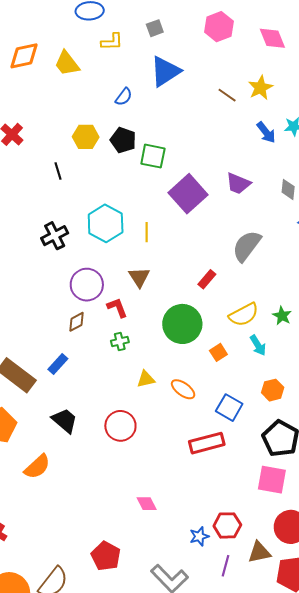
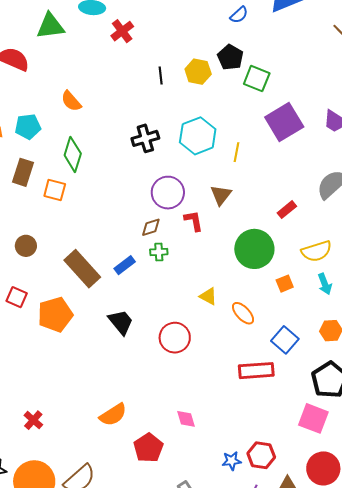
yellow hexagon: (86, 137) -> (198, 72), moved
green cross: (120, 341) -> (159, 252), moved
yellow triangle: (146, 379) -> (208, 296), turned 30
orange semicircle: (37, 467) -> (113, 415), moved
red pentagon: (106, 556) -> (148, 448), moved

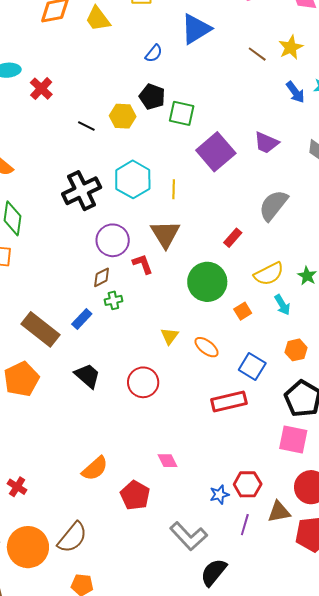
black line: (161, 75) -> (86, 126), turned -48
black cross: (145, 138) -> (82, 191), size x1.4
brown triangle: (221, 195) -> (165, 234), size x1.4
yellow triangle: (208, 296) -> (169, 336), turned 48

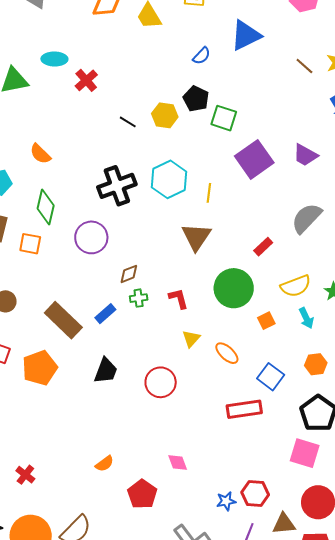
purple circle: (113, 240) -> (91, 237), moved
red L-shape: (143, 264) -> (179, 299), moved
black trapezoid: (87, 376) -> (106, 371), turned 64
orange semicircle: (95, 468) -> (105, 464), size x0.7

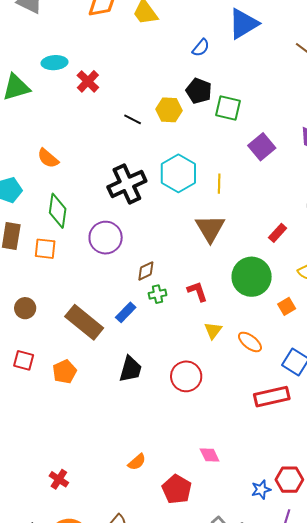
purple square: (254, 159) -> (262, 147), size x0.7
orange pentagon: (40, 368) -> (65, 372), size x0.7

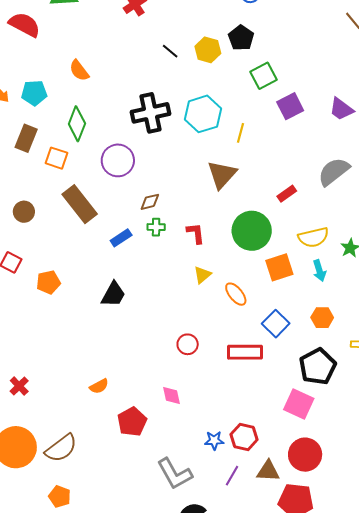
green square: (228, 108) -> (264, 76), moved, turned 36
orange square: (287, 306) -> (279, 267), size x1.6
brown rectangle: (84, 322) -> (80, 204), moved
red circle: (186, 376) -> (188, 344), moved, size x0.7

